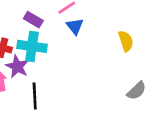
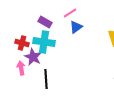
blue triangle: (75, 26) -> (76, 27), turned 32

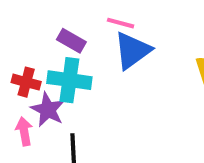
pink line: (70, 13) -> (121, 23), turned 48
blue triangle: (76, 27) -> (132, 51), size x1.5

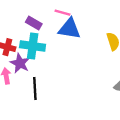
blue triangle: (132, 51) -> (69, 29), turned 45

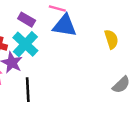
cyan cross: (33, 46) -> (25, 44), turned 35

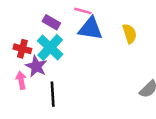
yellow semicircle: (111, 39) -> (130, 34), moved

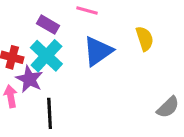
blue triangle: (90, 29) -> (98, 51), moved, turned -44

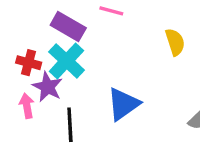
purple rectangle: (48, 25) -> (68, 26), size x1.4
blue triangle: (98, 51) -> (123, 104), moved

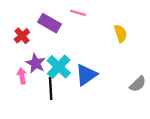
cyan cross: (66, 61) -> (59, 67), moved
red cross: (29, 63) -> (22, 36), moved, turned 35

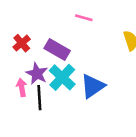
purple rectangle: (49, 23) -> (57, 49), moved
black line: (51, 89) -> (39, 98), moved

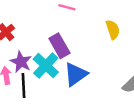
purple rectangle: (57, 49) -> (59, 46), moved, turned 30

